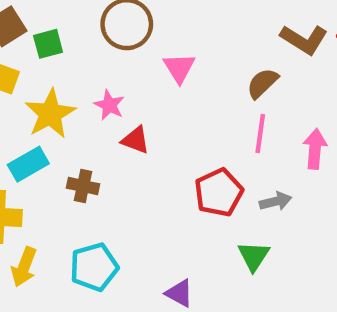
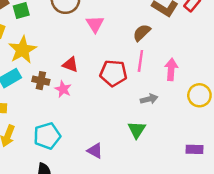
pink star: (109, 105) -> (63, 89), moved
brown cross: (83, 186) -> (41, 81), moved
red pentagon: (219, 193) -> (113, 73), moved, turned 30

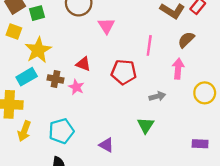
brown semicircle: (142, 33) -> (186, 40), moved
pink line: (140, 61) -> (149, 45), moved

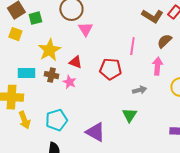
pink triangle: (106, 26) -> (85, 29), moved
yellow star: (38, 50) -> (49, 50), moved
cyan rectangle: (27, 77) -> (26, 73), turned 30
yellow arrow: (24, 131) -> (24, 120), turned -42
purple triangle: (106, 145) -> (95, 132), size x1.5

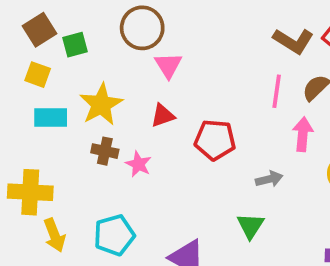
pink line: (132, 46) -> (277, 91), moved
red triangle: (75, 62) -> (163, 116), moved, turned -40
cyan rectangle: (26, 73) -> (51, 117), moved

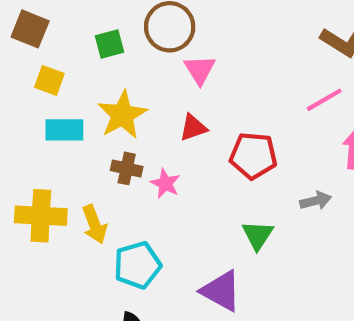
brown square: (40, 30) -> (30, 29), moved, turned -36
green square: (75, 45) -> (110, 44), moved
pink line: (277, 91) -> (324, 100), turned 52
green triangle: (250, 226) -> (258, 235), moved
yellow arrow: (54, 235) -> (94, 224), moved

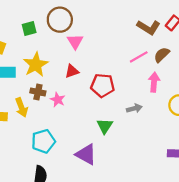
yellow arrow: (94, 224) -> (21, 107), moved

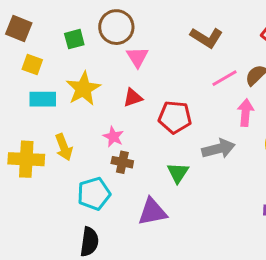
brown L-shape: (149, 27) -> (206, 38), moved
brown cross: (38, 92) -> (122, 162), moved
gray arrow: (134, 108) -> (218, 149), size x1.5
purple triangle: (86, 154) -> (152, 212), turned -40

